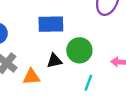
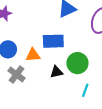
orange triangle: (31, 77) -> (33, 55), moved

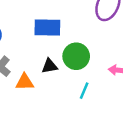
orange triangle: (33, 55) -> (25, 82), moved

